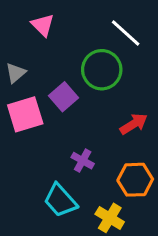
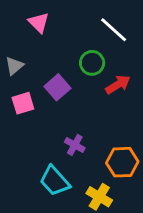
green circle: (102, 70) -> (92, 63), size x0.7
pink square: (25, 114) -> (23, 103), size x0.7
red arrow: (134, 124) -> (118, 84), moved

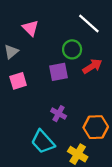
pink triangle: (39, 23) -> (30, 28), moved
purple square: (57, 87) -> (59, 72), moved, turned 30

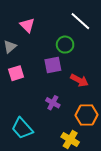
red arrow: (92, 66) -> (79, 80), moved, turned 60
cyan trapezoid: (43, 142) -> (22, 128), moved

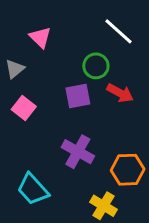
pink square: (16, 73) -> (24, 108), turned -35
red arrow: (79, 80) -> (120, 93), moved
purple cross: (53, 103) -> (78, 152), size x1.5

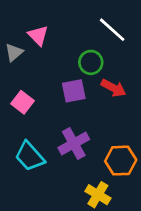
gray triangle: (15, 69) -> (14, 52), moved
purple cross: (78, 152) -> (74, 143), turned 32
cyan trapezoid: (33, 189) -> (30, 156), moved

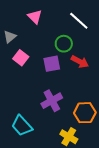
pink triangle: (38, 35) -> (35, 17), moved
pink square: (23, 102) -> (21, 58), moved
cyan trapezoid: (30, 156) -> (22, 126), moved

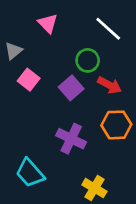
purple square: (52, 64) -> (71, 88), turned -30
purple cross: (52, 101) -> (71, 139), turned -35
orange hexagon: (85, 113) -> (116, 125), moved

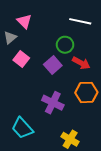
pink triangle: (48, 23) -> (24, 21), moved
white line: (108, 29) -> (80, 21), turned -30

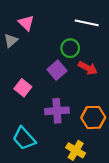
pink square: (21, 59) -> (23, 88), moved
orange hexagon: (86, 92) -> (93, 117), moved
purple cross: (53, 103) -> (57, 111), turned -30

